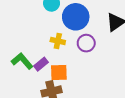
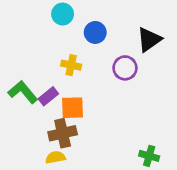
blue circle: (76, 17) -> (95, 32), size x0.6
purple circle: (86, 43) -> (125, 68), moved

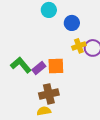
yellow cross: (71, 65) -> (79, 46), moved, turned -32
orange square: (72, 108) -> (56, 66), moved

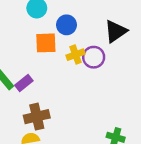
orange square: (56, 66) -> (46, 43), moved

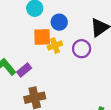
yellow cross: (76, 55) -> (55, 46), moved

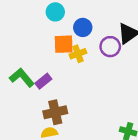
purple circle: (82, 49) -> (110, 47), moved

